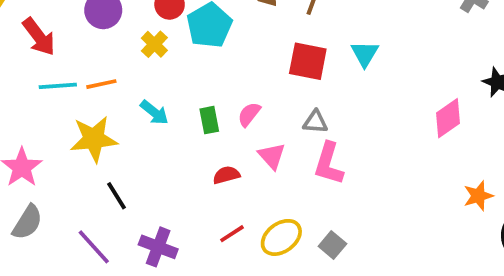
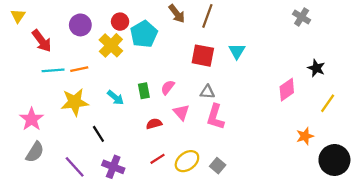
yellow cross: (154, 44) -> (111, 45), size x1.5
cyan arrow: (154, 112) -> (115, 98), moved
black line: (116, 196) -> (98, 134), moved

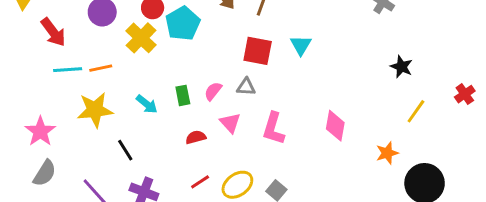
pink diamond: (287, 90) -> (335, 126), moved, turned -45
gray triangle: (207, 92) -> (246, 87), moved

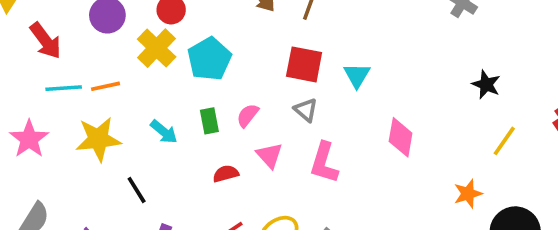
cyan pentagon: (183, 24) -> (209, 59), moved
cyan triangle: (301, 45) -> (357, 75), moved
gray triangle: (246, 87) -> (306, 110), moved, turned 36
pink diamond: (335, 126) -> (401, 137), moved
pink star: (40, 131) -> (29, 139), moved

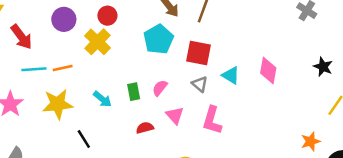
cyan pentagon: (209, 59) -> (159, 39), moved
cyan triangle: (357, 75) -> (231, 75), moved, turned -30
pink diamond: (401, 137) -> (268, 70), moved

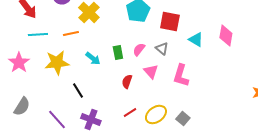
orange line: (63, 68) -> (71, 34), moved
gray triangle: (200, 84) -> (162, 48), moved
red semicircle: (145, 128) -> (127, 82), turned -56

